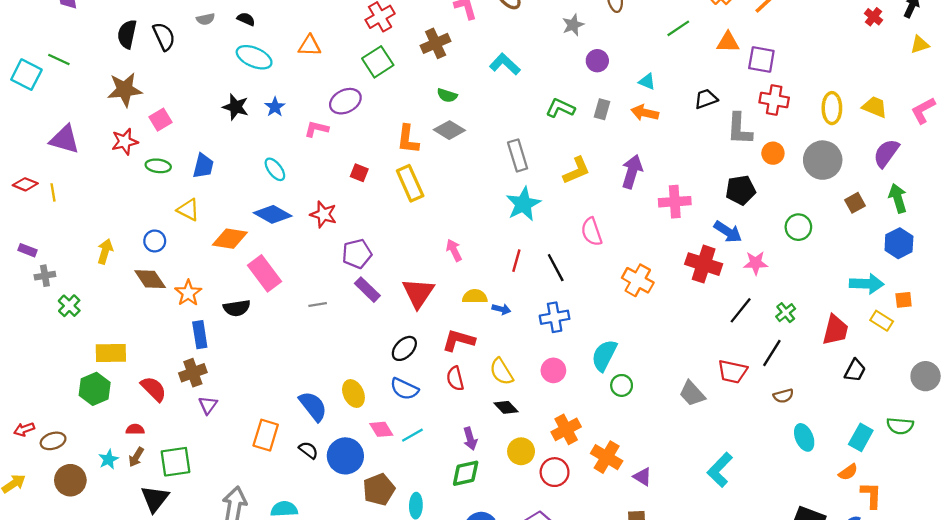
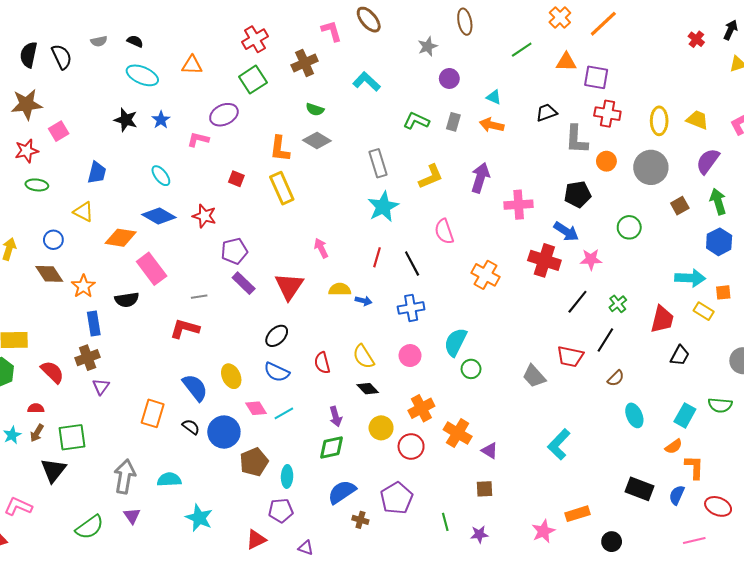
green ellipse: (158, 166) -> (37, 185), moved
red L-shape: (459, 340) -> (185, 329), moved
brown semicircle: (783, 396) -> (616, 378), turned -30

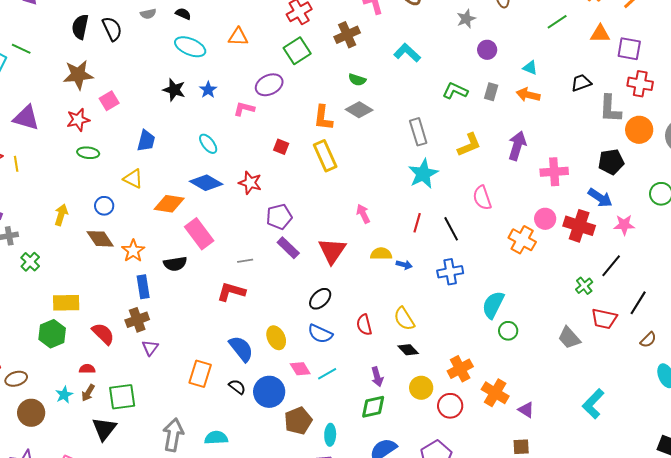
orange circle: (606, 161) -> (639, 130), size x1.4
green cross: (618, 304) -> (584, 286), moved
pink circle: (410, 356) -> (545, 219), moved

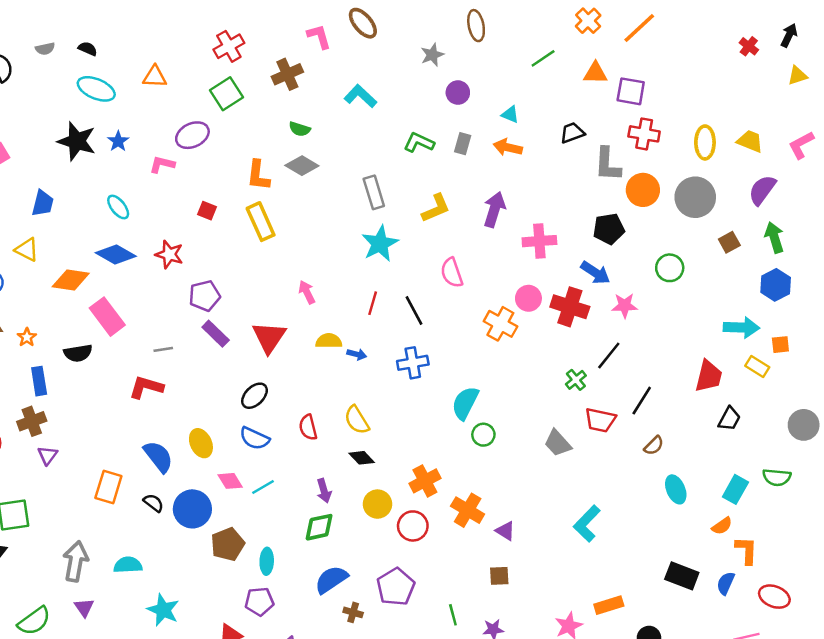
black star: (174, 90) -> (77, 141), size x1.4
orange star: (133, 251) -> (27, 337), size x0.7

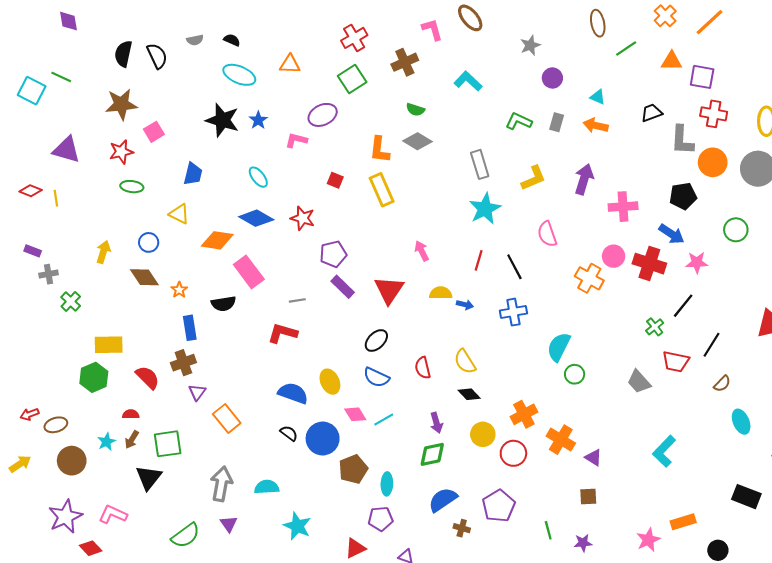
brown ellipse: (476, 26) -> (598, 23), moved
blue semicircle: (158, 457) -> (293, 393), turned -32
orange rectangle: (108, 487) -> (227, 419), moved, turned -56

